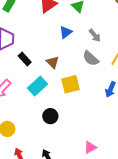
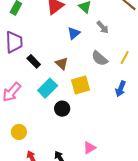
gray arrow: (95, 35) -> (103, 27), moved
black circle: (50, 116) -> (62, 109), moved
pink triangle: (90, 147) -> (89, 148), moved

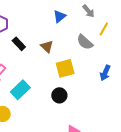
yellow line: (125, 58) -> (104, 29), moved
cyan rectangle: (48, 88) -> (20, 90), moved
black circle: (62, 109) -> (59, 95), moved

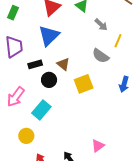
blue triangle: (60, 16) -> (49, 36), moved, size x1.6
black rectangle: (19, 44) -> (35, 64), turned -56
black circle: (59, 95) -> (49, 80), moved

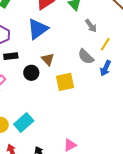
black rectangle: (35, 64) -> (11, 56), moved
blue arrow: (124, 84) -> (105, 68), moved
cyan rectangle: (41, 110) -> (24, 123), moved

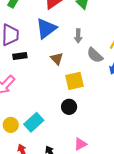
gray arrow: (91, 26) -> (78, 36), moved, turned 40
black circle: (31, 73) -> (69, 107), moved

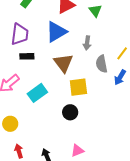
gray semicircle: (95, 55) -> (102, 64), turned 30
brown triangle: (57, 59) -> (63, 63), size x1.5
cyan rectangle: (34, 122) -> (37, 93), moved

